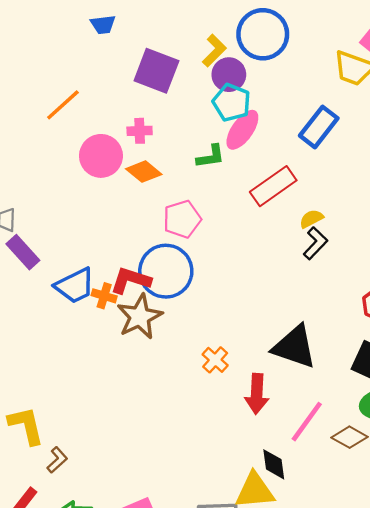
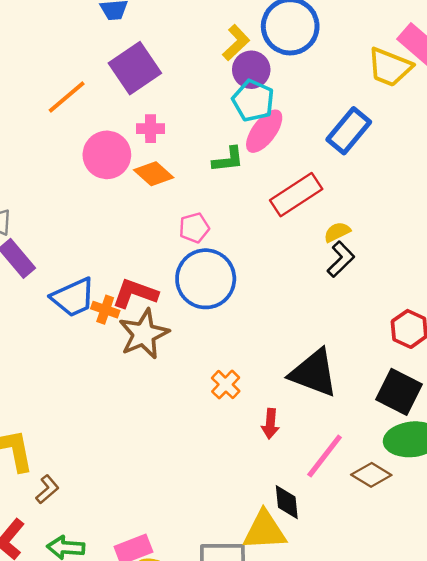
purple square: (156, 71) -> (135, 68), moved, turned 33
pink pentagon: (182, 219) -> (194, 228), size x0.7
blue circle: (166, 271) -> (206, 279), moved
red arrow: (257, 394) -> (270, 424), size x0.7

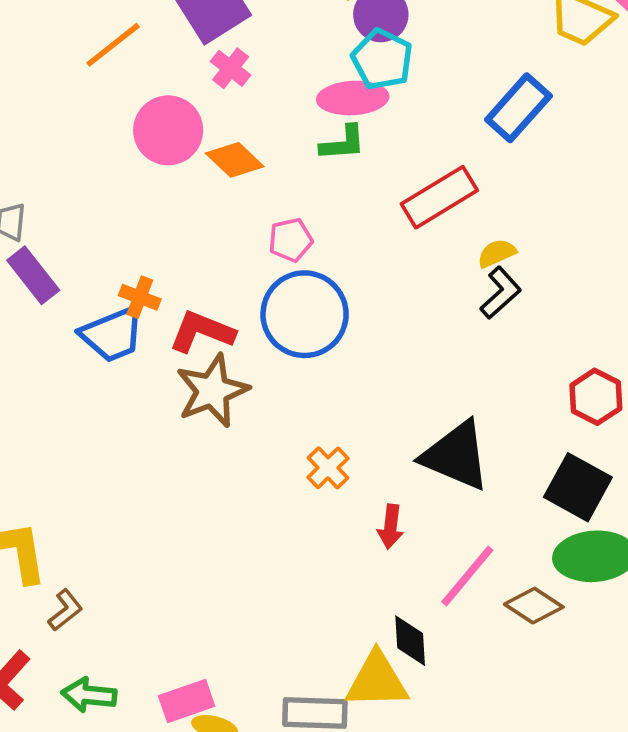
pink cross: (151, 129) -> (231, 68), moved, turned 36
pink ellipse: (264, 131) -> (353, 98), moved, turned 48
orange cross: (105, 310) -> (140, 297), moved

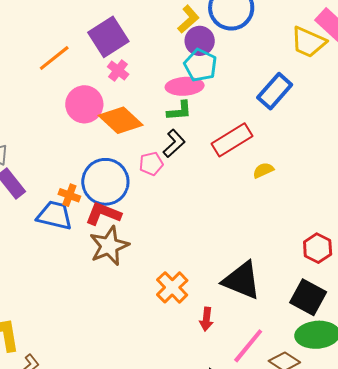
orange diamond: (235, 160) -> (121, 120), size x1.4
black L-shape: (501, 293) -> (174, 143), moved
blue circle: (305, 314) -> (105, 182), moved
blue trapezoid: (112, 334) -> (55, 215), turned -144
orange cross: (328, 468) -> (172, 287), size x1.4

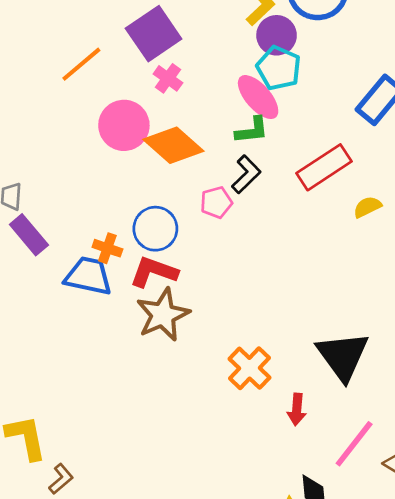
pink ellipse: (185, 86) -> (258, 97), turned 54
blue circle: (105, 182) -> (155, 229), size x0.7
black triangle: (242, 280) -> (343, 356), turned 33

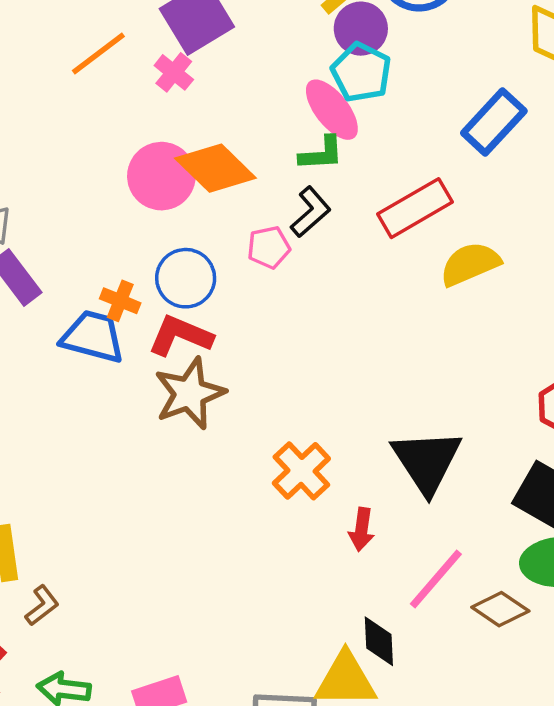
pink cross: (168, 78) -> (174, 72), moved
pink circle: (124, 125) -> (161, 176), moved
yellow semicircle: (367, 207) -> (470, 264), size x1.6

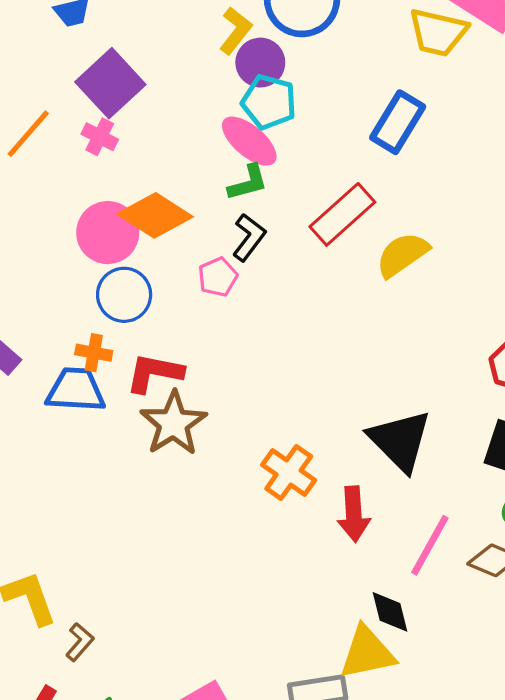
blue circle: (186, 278) -> (124, 295), moved
red arrow: (362, 529) -> (354, 514), size x1.4

